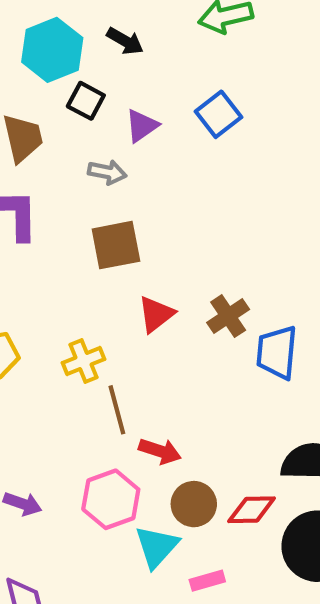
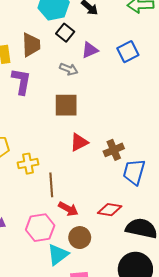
yellow cross: (83, 361) -> (28, 164), moved
red diamond: (252, 510) -> (110, 210), moved

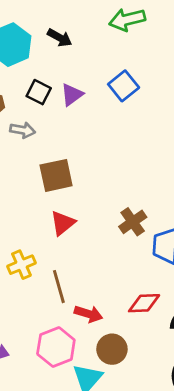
black square: (65, 33) -> (39, 92), moved
gray arrow: (69, 69) -> (23, 130), moved
red triangle: (79, 142) -> (63, 223), moved

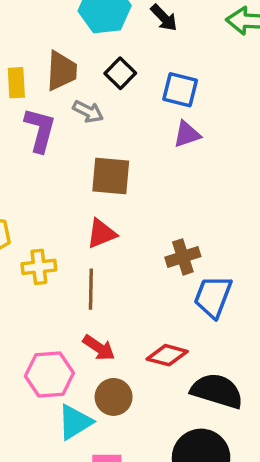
blue square: (124, 86) -> (180, 90), moved, turned 36
purple triangle: (72, 95) -> (187, 134), moved
brown line: (59, 287) -> (91, 289), moved

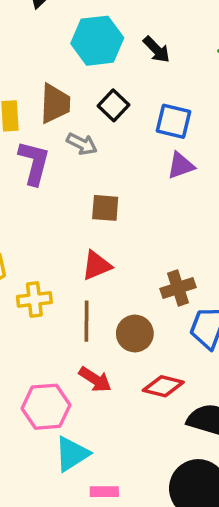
brown square: (111, 176) -> (105, 208), size x0.7
brown circle: (114, 397) -> (135, 333), moved

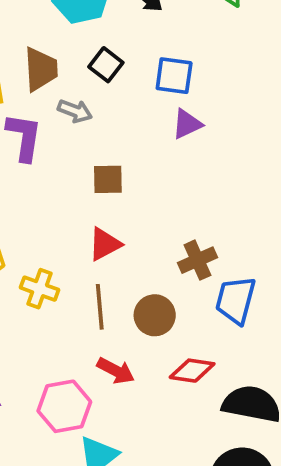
yellow cross: (34, 299) -> (40, 289), turned 32

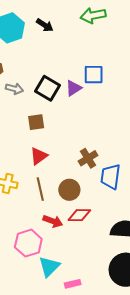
black square: (106, 65) -> (48, 88), moved, size x1.4
blue square: (174, 76) -> (94, 75), moved
red diamond: (192, 371) -> (79, 215), moved

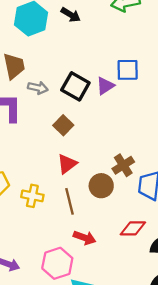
brown square: (36, 122) -> (63, 125), turned -36
brown circle: (69, 190) -> (101, 186), moved
red diamond: (79, 215) -> (133, 228), moved

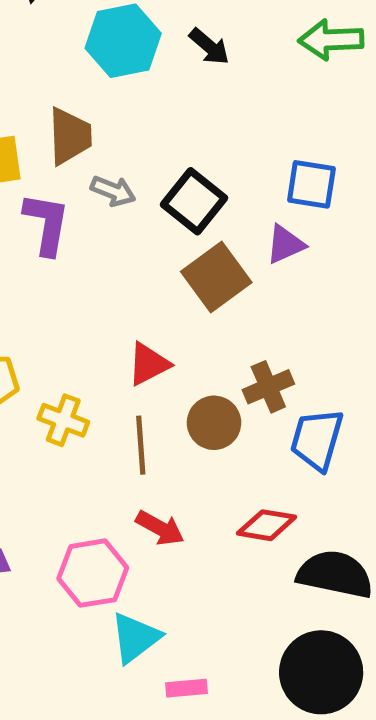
purple triangle: (105, 86) -> (285, 244), moved
brown square: (63, 125) -> (216, 277), moved, size x1.5

